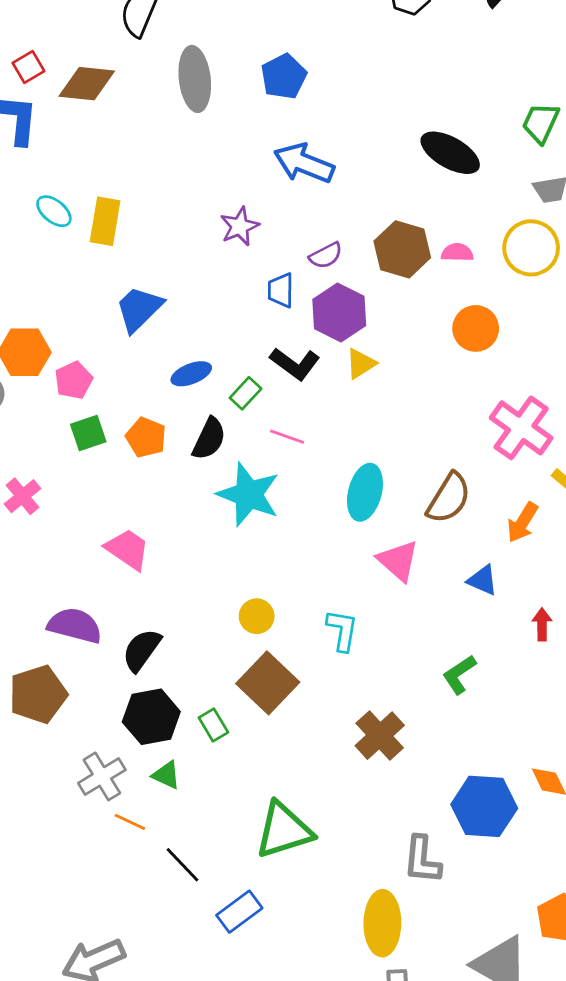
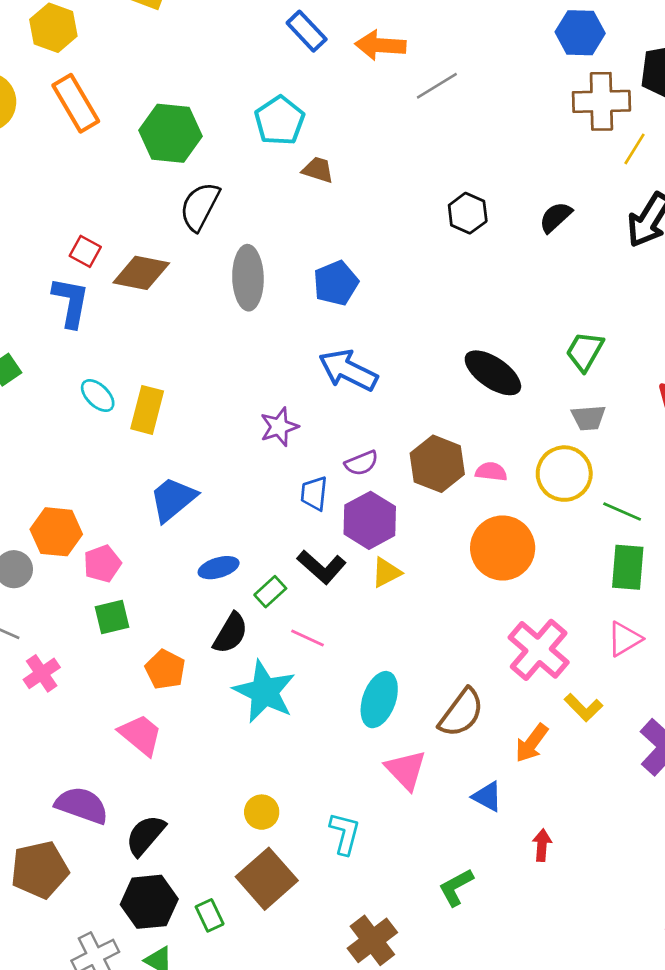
red square: (28, 67) -> (85, 251), turned -36
orange circle: (476, 328) -> (503, 548), size x1.4
orange pentagon: (146, 437) -> (165, 670), moved

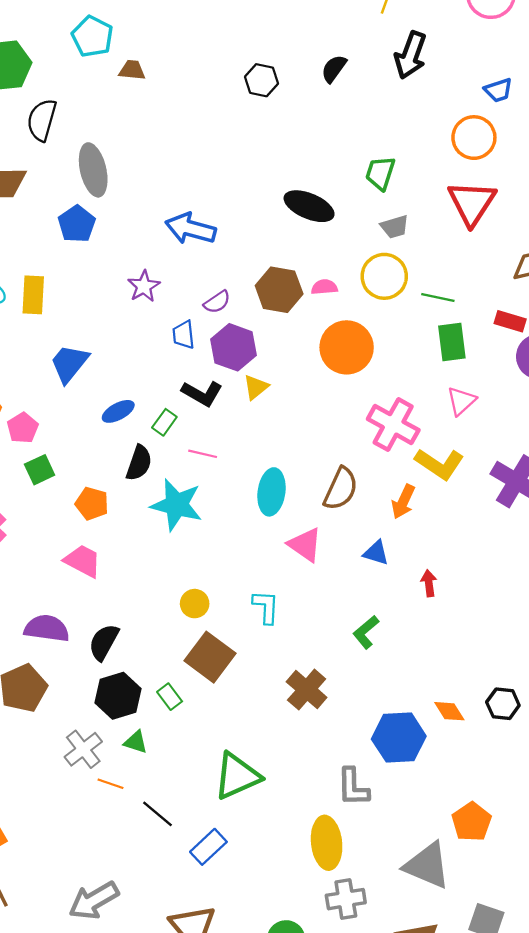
blue pentagon: (336, 283) -> (77, 224), moved
yellow L-shape: (583, 707) -> (439, 464), size x1.5

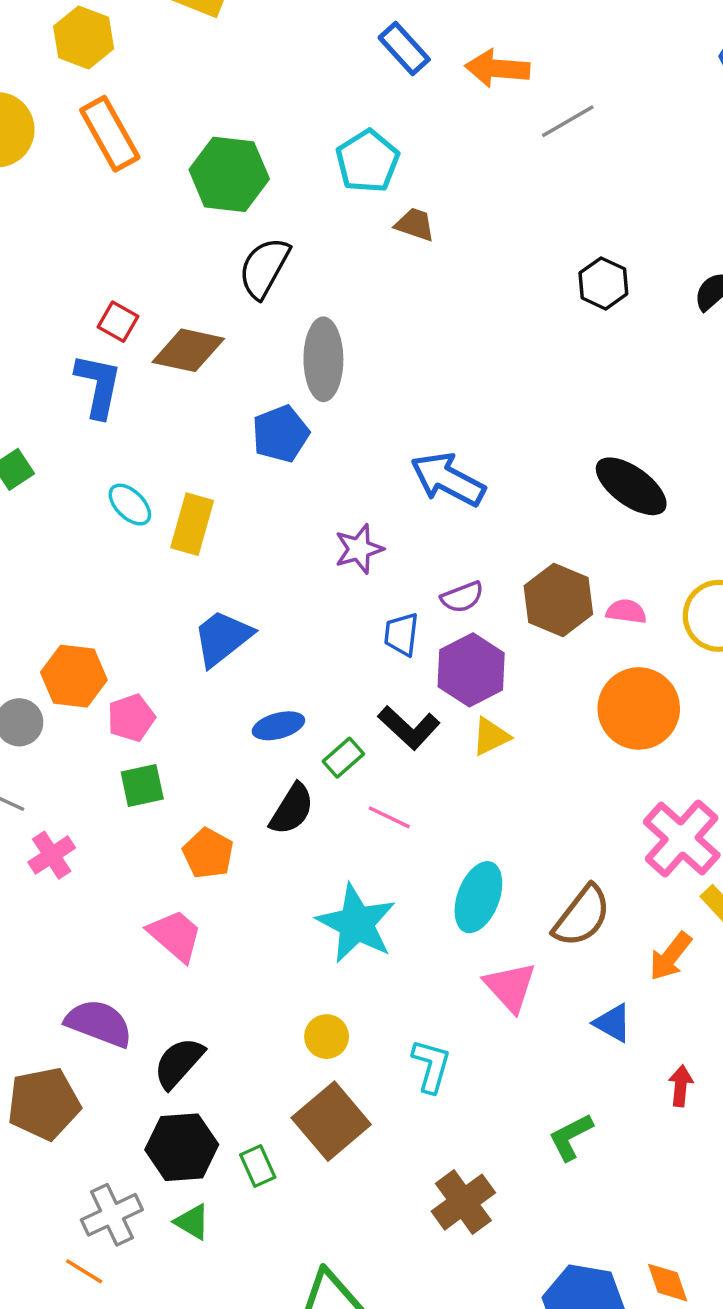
cyan star: (177, 505) -> (356, 923), moved
orange line: (110, 784) -> (84, 1271), moved

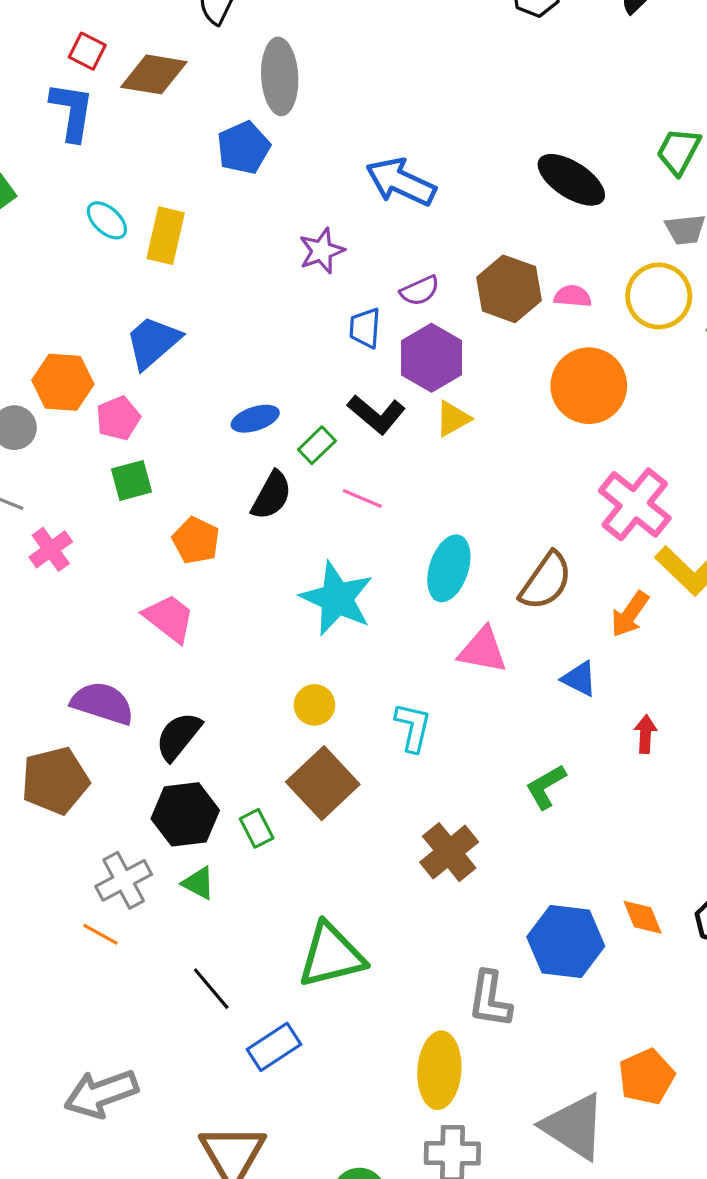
blue trapezoid: (222, 638) -> (153, 342), moved
pink triangle: (510, 987) -> (483, 650), turned -34

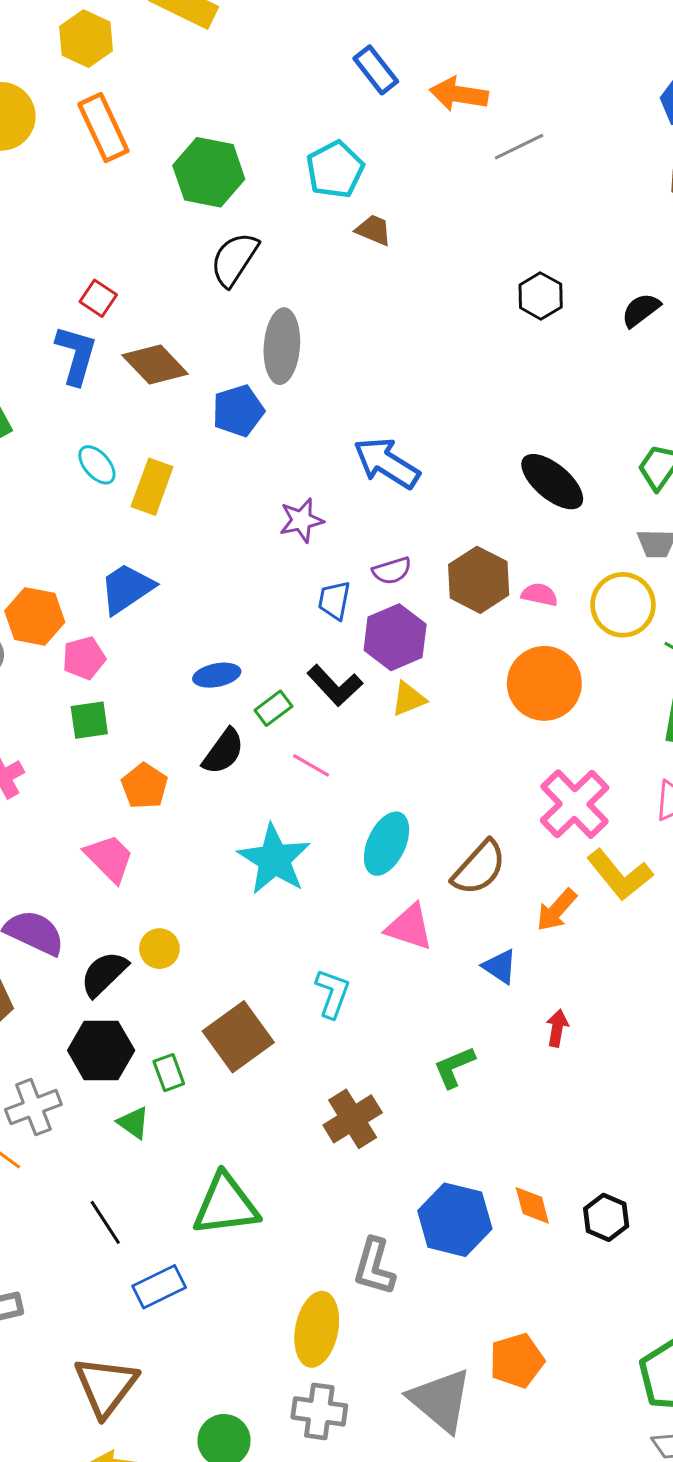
brown diamond: (154, 74) -> (155, 364), moved, turned 30
yellow circle: (314, 705) -> (159, 949), moved
green triangle: (198, 883) -> (133, 1123), moved

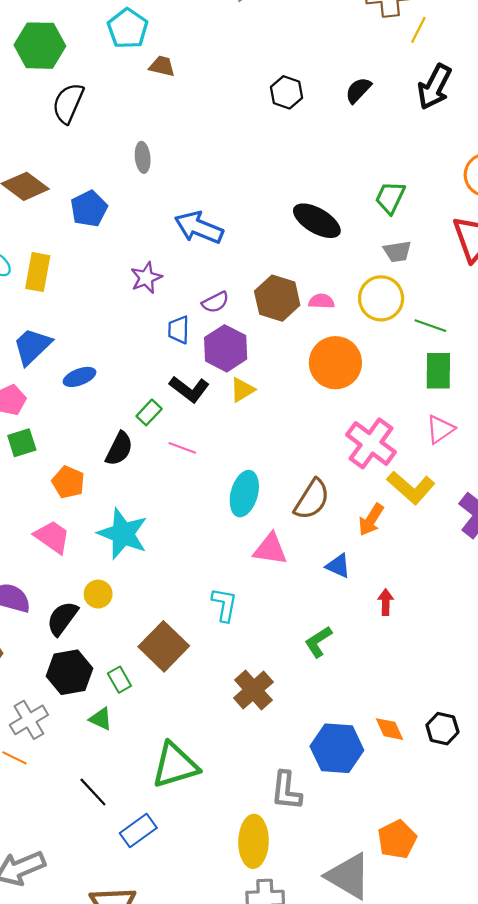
gray ellipse: (282, 346) -> (143, 157), moved, size x0.6
blue ellipse: (217, 675) -> (80, 377), moved
cyan star: (274, 859) -> (123, 534), moved

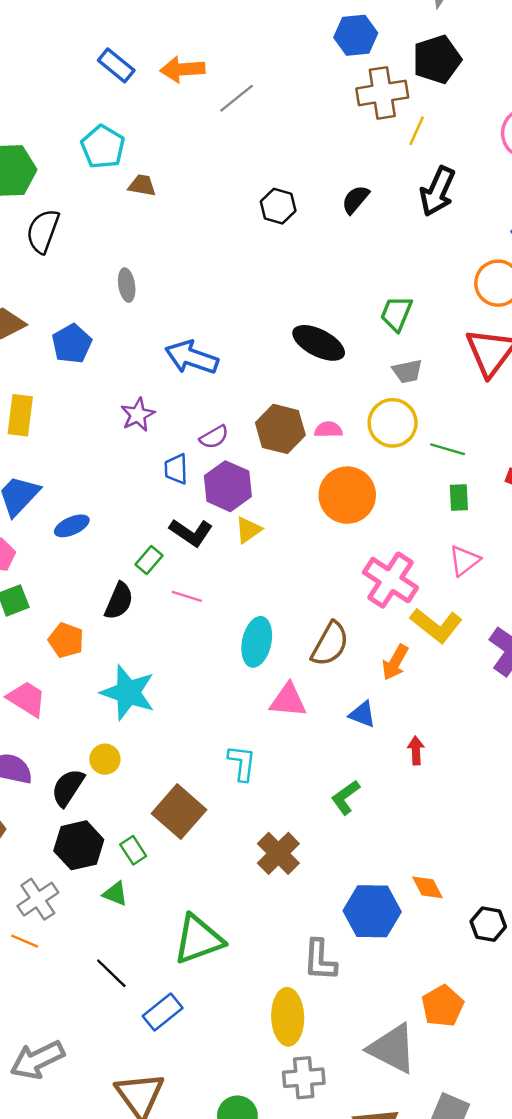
green rectangle: (438, 371) -> (459, 497), size x0.7
pink trapezoid: (52, 537) -> (27, 699), moved
black hexagon: (442, 729) -> (488, 924), moved

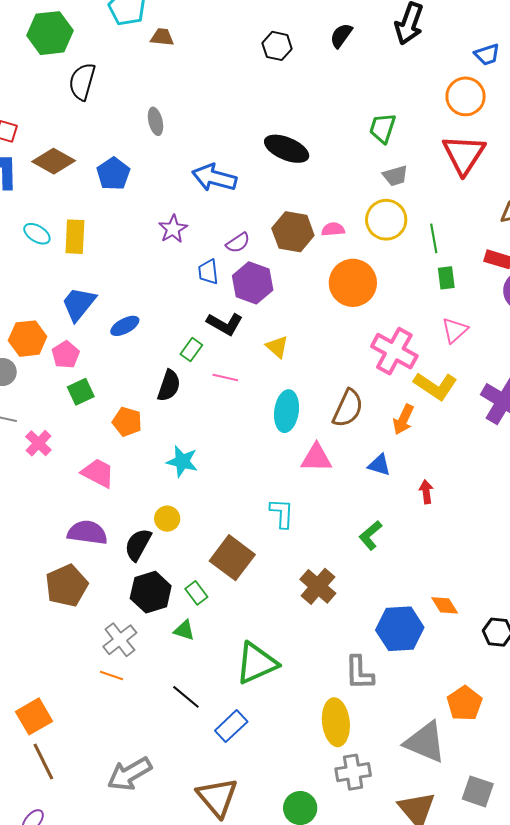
black ellipse: (319, 343) -> (287, 149), moved
green line: (448, 449) -> (434, 238), turned 68
yellow triangle: (248, 530) -> (277, 347), moved, turned -40
cyan star: (128, 692) -> (182, 461), size x0.7

